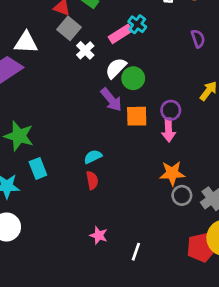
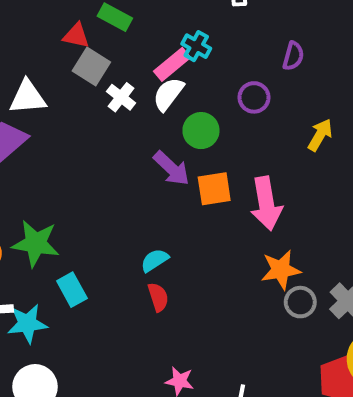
purple semicircle: (198, 39) -> (293, 56), turned 42
white semicircle: (116, 68) -> (168, 94), moved
purple circle: (171, 110) -> (254, 97), moved
pink arrow: (169, 130) -> (266, 204), size x1.4

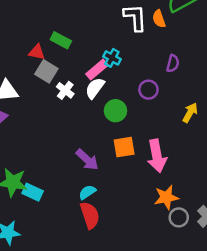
purple arrow: (172, 168) -> (87, 160), moved
cyan rectangle: (72, 290) -> (33, 192), moved, turned -36
red semicircle: (158, 297) -> (90, 215), size x1.5

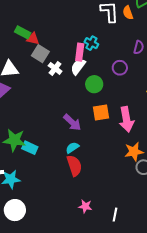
green rectangle: (61, 40) -> (23, 32), moved
pink rectangle: (97, 69) -> (80, 52), turned -42

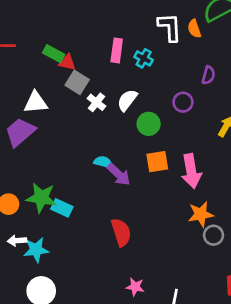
cyan cross: (91, 43) -> (144, 58), moved
pink rectangle: (80, 52) -> (117, 50), moved
cyan semicircle: (72, 148) -> (103, 162), moved, turned 48

